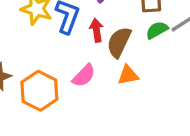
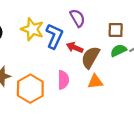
red arrow: (96, 30) -> (75, 48), turned -63
pink semicircle: (84, 76) -> (63, 80), turned -48

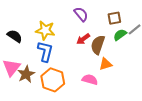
blue L-shape: (54, 36) -> (45, 51), moved
red arrow: (75, 48) -> (83, 39), turned -48
pink semicircle: (63, 80) -> (90, 80), moved, turned -63

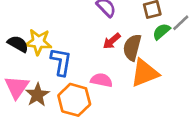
yellow star: (45, 30) -> (38, 42), moved
orange triangle: (106, 64) -> (145, 73), size x1.6
pink semicircle: (90, 80) -> (101, 80), moved

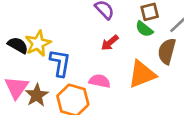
green semicircle: (161, 31) -> (144, 29), moved, turned -102
yellow star: (38, 42) -> (38, 43), turned -30
brown semicircle: (132, 47) -> (167, 51), moved

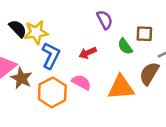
green semicircle: (144, 29) -> (125, 46), moved
red arrow: (110, 43) -> (88, 53), moved
brown star: (37, 95) -> (21, 78), turned -30

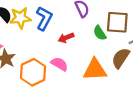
brown square: (144, 34) -> (117, 22), size x1.5
blue L-shape: (51, 56) -> (44, 18), moved

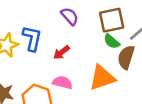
green semicircle: (100, 33) -> (112, 41), moved

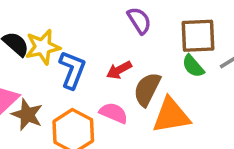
blue L-shape: (32, 38) -> (72, 70), moved
brown semicircle: (126, 57) -> (147, 89), moved

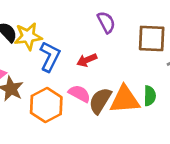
green semicircle: (193, 66) -> (150, 96), moved, turned -144
brown semicircle: (147, 89) -> (100, 101), moved

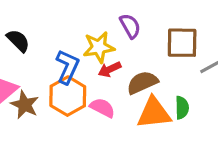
yellow star: (28, 36) -> (99, 47), moved
brown semicircle: (100, 101) -> (142, 82), moved, turned 36
orange hexagon: (46, 105) -> (68, 96), moved

